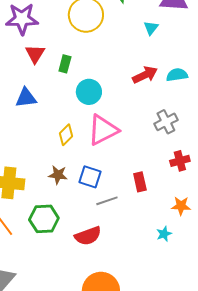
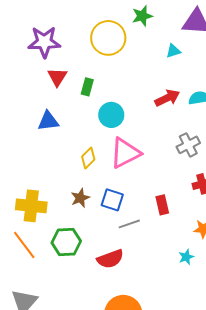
cyan triangle: (151, 28) -> (173, 51), turned 35
brown star: (58, 175) -> (80, 198), turned -30

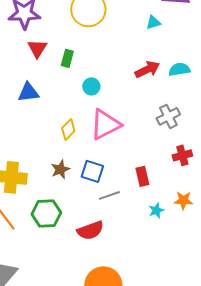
cyan circle: (111, 115) -> (91, 86), size x0.7
cyan star: (186, 257) -> (156, 210), moved

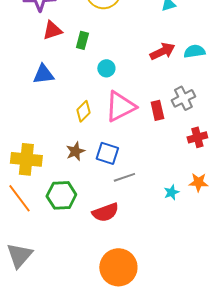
red triangle: (37, 48) -> (52, 30), turned 40
red rectangle: (142, 176) -> (157, 110), moved

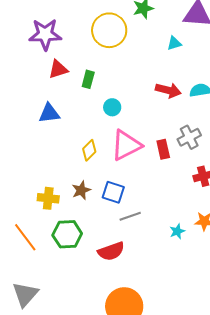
red arrow: (162, 51) -> (168, 90), turned 40
yellow cross: (26, 159) -> (48, 198), moved, size x0.7

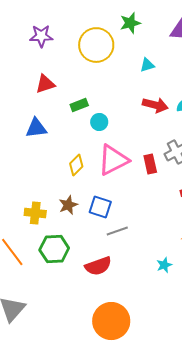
purple star: (45, 34) -> (41, 36), moved, size x0.7
cyan triangle: (174, 43) -> (147, 65), moved
green rectangle: (88, 79) -> (79, 105), moved, turned 54
cyan star: (177, 231) -> (164, 265), moved

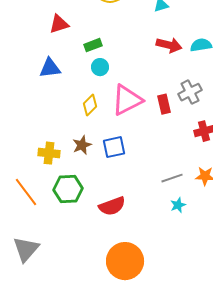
cyan circle: (99, 122) -> (100, 67), moved
blue square: (100, 207) -> (114, 147), turned -30
gray line: (117, 231) -> (172, 178), moved

